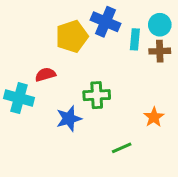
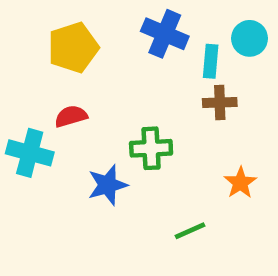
yellow pentagon: (72, 36) -> (73, 48), moved
brown cross: (160, 51) -> (220, 103), moved

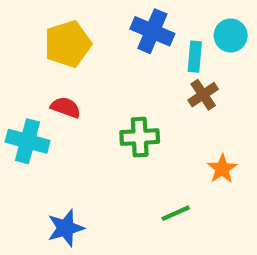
brown cross: (220, 103) -> (203, 95), turned -32
red semicircle: (71, 116) -> (66, 107), turned 36
blue star: (108, 185) -> (66, 228), moved

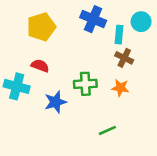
brown cross: (203, 95) -> (124, 58), turned -30
orange star: (222, 169) -> (120, 88), moved, turned -30
blue star: (66, 228) -> (56, 102), moved

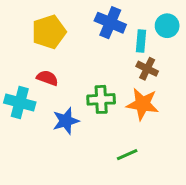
orange star: (120, 88) -> (143, 104), size x1.5

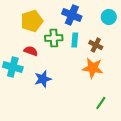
cyan rectangle: (141, 41) -> (75, 40), moved
green cross: (101, 99) -> (54, 38), moved
green line: (127, 155) -> (101, 103), moved, turned -32

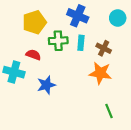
green line: (101, 103) -> (109, 111), turned -56

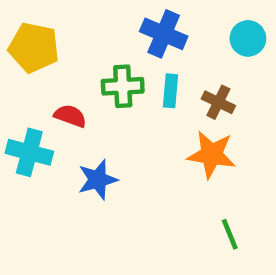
yellow pentagon: (34, 22) -> (34, 48), moved, turned 30

